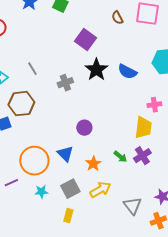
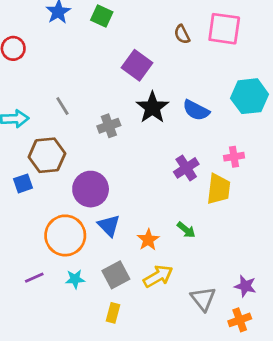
purple circle: (84, 128) -> (91, 189), moved, size x1.6
purple cross: (142, 156) -> (186, 168), moved
purple line: (11, 183) -> (34, 278), moved

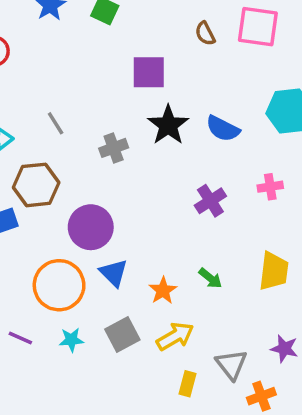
purple square: (137, 65) -> (149, 72), turned -36
yellow trapezoid: (219, 189) -> (274, 271), moved
purple line: (34, 278) -> (20, 338), turned 48
yellow rectangle: (113, 313) -> (188, 384), moved
orange cross: (240, 320) -> (261, 396), moved

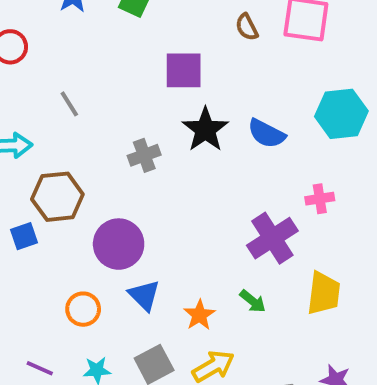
gray line: (56, 123) -> (69, 104), moved
purple cross: (210, 201) -> (272, 238), moved, size x1.4
orange circle: (59, 285) -> (83, 309), size x0.6

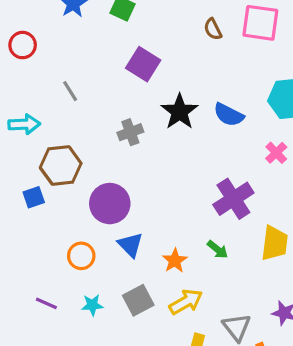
purple square: (184, 70) -> (143, 64), moved, turned 32
pink cross: (320, 199) -> (276, 153), moved, turned -35

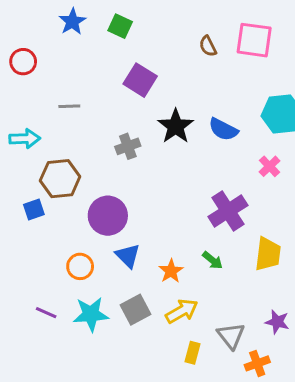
gray line: (70, 91) -> (69, 106), turned -60
cyan star: (92, 305) -> (91, 314), size x1.6

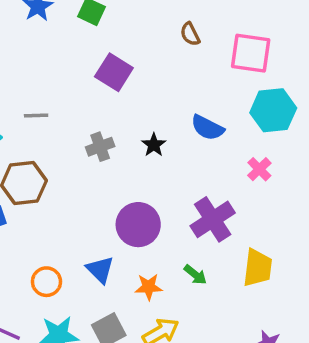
pink square: (254, 40) -> (251, 53), moved
gray line: (69, 106) -> (36, 116), moved
black star: (176, 126) -> (154, 145), moved, size x0.6
purple circle: (108, 216) -> (138, 225), moved
orange star: (171, 271) -> (149, 287), turned 30

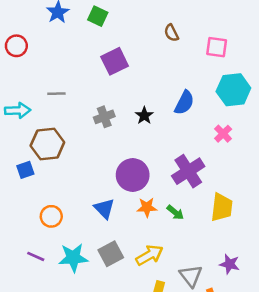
pink square: (251, 53) -> (217, 47), size x0.7
purple square: (114, 72) -> (115, 61), turned 32
blue semicircle: (207, 128) -> (184, 103), turned -90
orange circle: (46, 282) -> (51, 216), moved
orange star: (149, 287) -> (147, 207), moved

